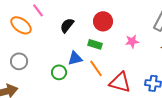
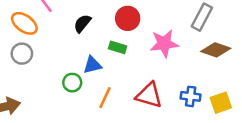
pink star: (132, 41) -> (164, 44), size x1.6
gray circle: (19, 61) -> (22, 54), moved
orange line: (96, 68) -> (105, 98), moved, turned 60

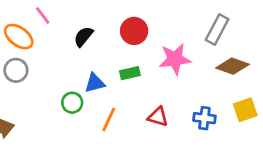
green rectangle: (118, 47) -> (130, 73), moved, turned -30
red triangle: (149, 95) -> (158, 117), size x0.7
yellow square: (221, 103) -> (245, 110), moved

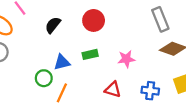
gray rectangle: (217, 30) -> (160, 19), turned -50
pink star: (175, 59) -> (126, 59), moved, size x0.7
orange line: (109, 120) -> (62, 93), moved

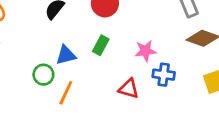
green rectangle: (90, 54) -> (101, 45), turned -49
blue cross: (150, 91) -> (164, 75), moved

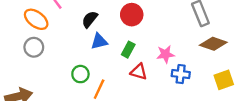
blue triangle: (66, 55) -> (99, 41), moved
red triangle: (129, 89) -> (139, 72), moved

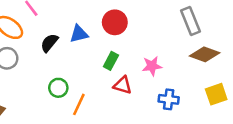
black semicircle: (90, 19) -> (49, 43), moved
blue triangle: (99, 41) -> (79, 34), moved
blue cross: (181, 74) -> (169, 99), moved

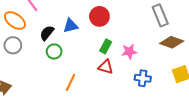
green rectangle: (111, 61) -> (106, 46), moved
green circle: (58, 88) -> (54, 51), moved

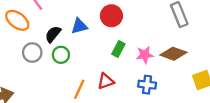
brown diamond: (172, 42) -> (173, 54), moved
gray circle: (13, 45) -> (32, 52), moved
red triangle: (106, 67) -> (106, 81), moved, turned -35
blue cross: (143, 78) -> (147, 85), moved

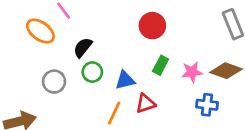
blue triangle: (79, 26) -> (125, 80), moved
gray circle: (32, 52) -> (54, 82), moved
blue cross: (147, 85) -> (207, 105), moved

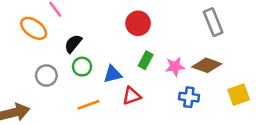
orange line: (114, 113) -> (88, 105), moved, turned 45

